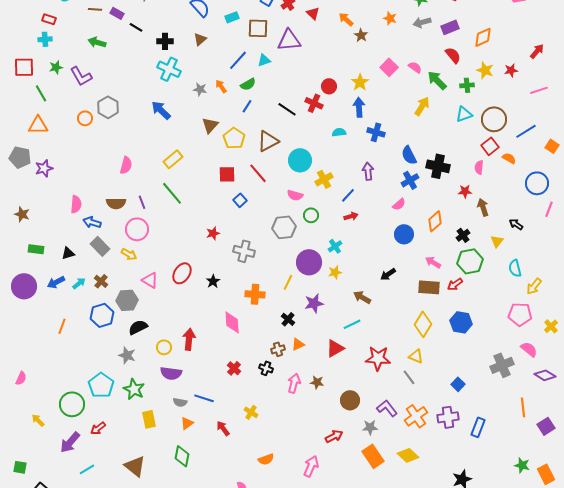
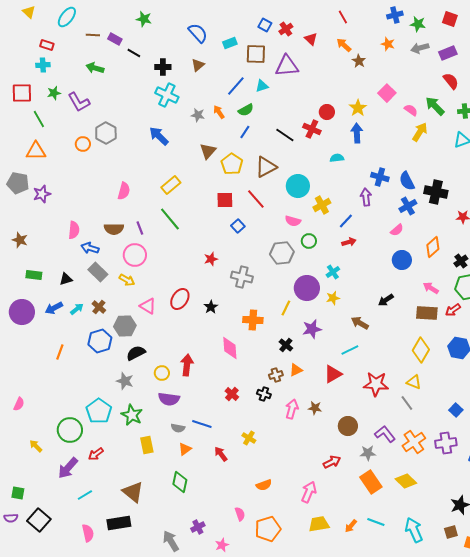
pink semicircle: (415, 67) -> (411, 110), moved
blue cross: (376, 132) -> (380, 177), moved

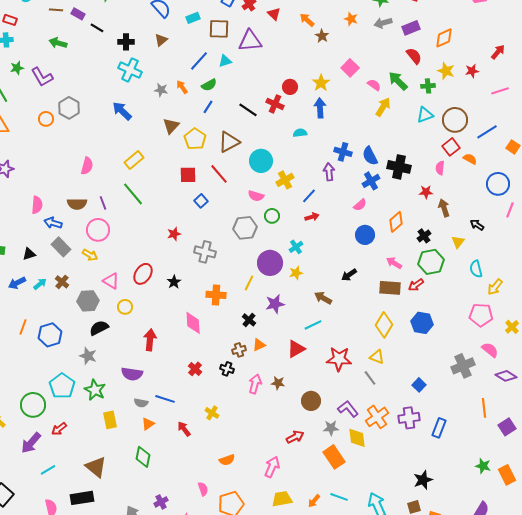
blue hexagon: (100, 341) -> (50, 335), moved
yellow circle: (162, 373) -> (125, 307), moved
yellow diamond: (406, 481) -> (357, 438), moved, turned 40

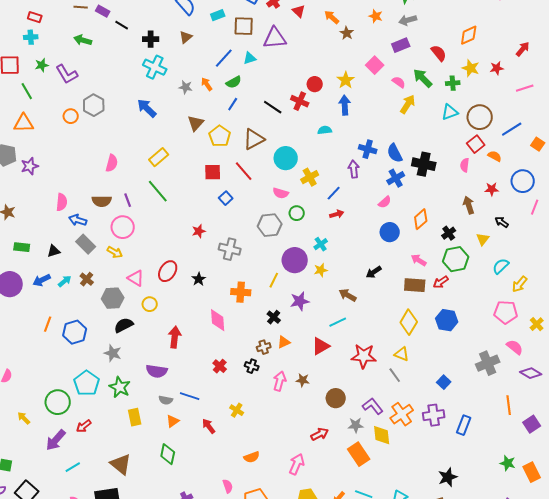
purple rectangle: (411, 28) -> (401, 45), moved
red star: (426, 192) -> (492, 189), moved
cyan semicircle: (476, 269) -> (501, 266), turned 60

